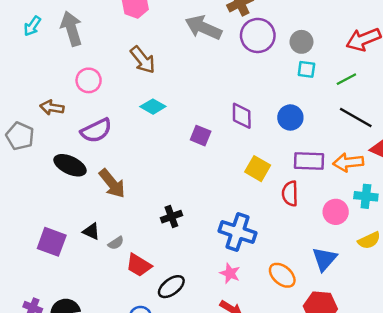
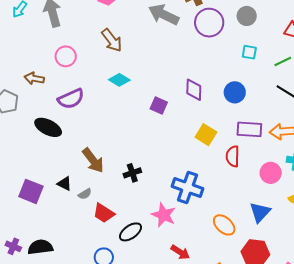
gray circle: (301, 42) -> (247, 16), moved
brown arrow: (112, 183) -> (93, 160), moved
pink star: (230, 273) -> (164, 215), moved, size x1.4

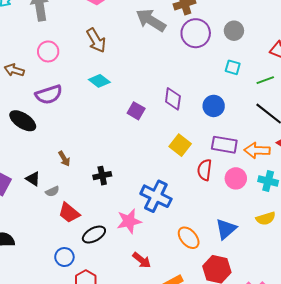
brown arrow: (93, 160) -> (64, 159), size x0.6
pink circle: (271, 173) -> (236, 178), moved
pink star: (164, 215) -> (129, 221), turned 30

